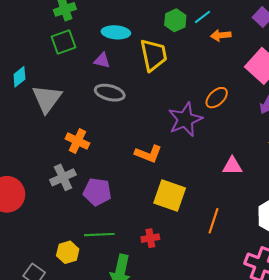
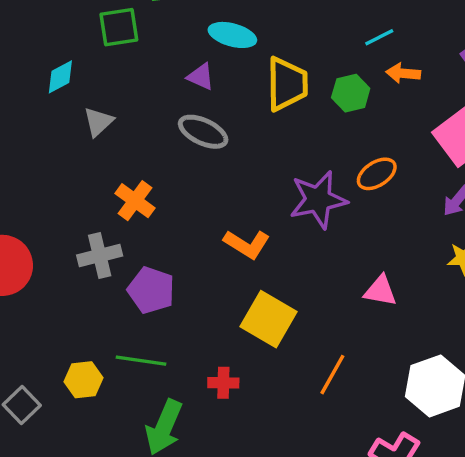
green hexagon: (175, 20) -> (351, 93), moved
green square: (63, 42) -> (119, 27), moved
gray triangle: (47, 99) -> (98, 122), size x0.6

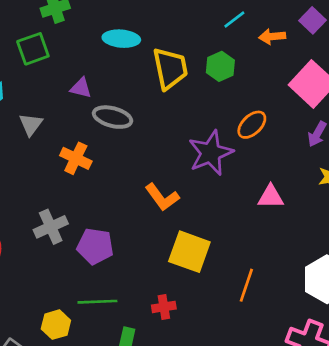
orange arrow: (403, 73) -> (272, 37), moved
purple triangle: (201, 77) -> (81, 88), moved
orange cross: (135, 201) -> (76, 158), moved
orange L-shape: (247, 244) -> (162, 197), turned 32
pink triangle: (380, 291) -> (271, 197), moved

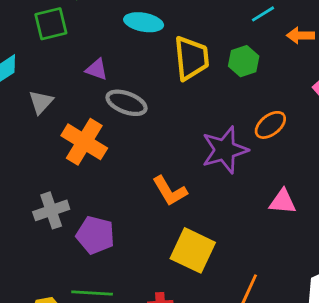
orange cross: (76, 158) -> (84, 142), size x1.4

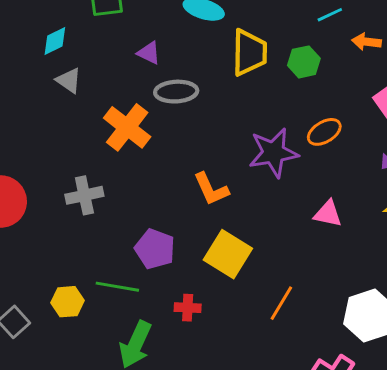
gray triangle: (41, 102) -> (69, 80), moved, turned -44
gray ellipse: (127, 103) -> (176, 92), turned -30
purple pentagon: (95, 235) -> (155, 249), moved

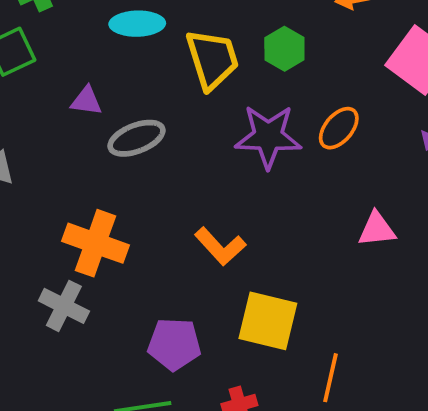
orange cross: (127, 127) -> (96, 243), moved
purple star: (273, 153) -> (268, 136), moved, turned 30
gray cross: (84, 195) -> (64, 306), turned -33
orange line: (281, 303) -> (331, 378), moved

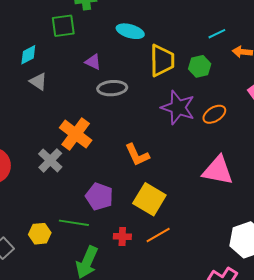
pink triangle: (377, 229) -> (218, 170), size x1.6
orange line: (331, 378) -> (158, 235), moved, turned 30

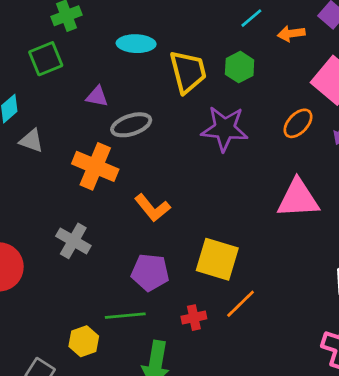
orange ellipse: (214, 114) -> (298, 123), moved
orange cross: (76, 134) -> (95, 166), moved
orange L-shape: (137, 155) -> (152, 208), moved

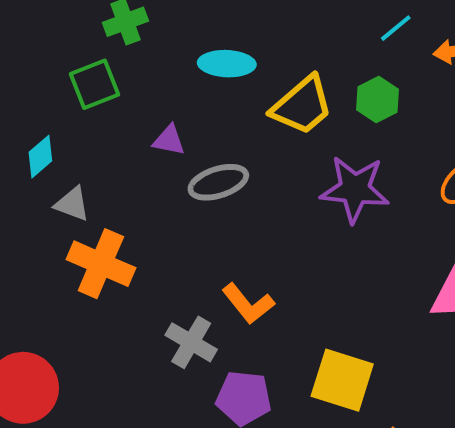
yellow trapezoid: (188, 72) -> (302, 106), turned 63
orange cross: (95, 166) -> (101, 264), moved
gray cross: (73, 241) -> (191, 342), moved

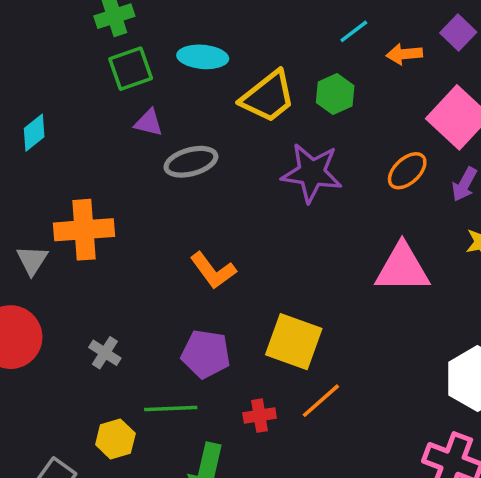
green square: (95, 84) -> (131, 69), moved
gray triangle: (72, 204) -> (32, 260), moved, turned 40
orange cross: (101, 264) -> (84, 230), turned -30
gray cross: (191, 342) -> (105, 353), moved, size x0.7

